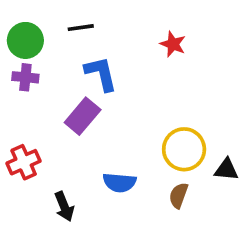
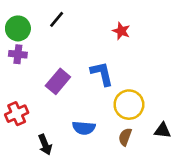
black line: (81, 28) -> (57, 19), turned -42
blue L-shape: (101, 74) -> (102, 74), moved
black triangle: (226, 170) -> (163, 130), moved

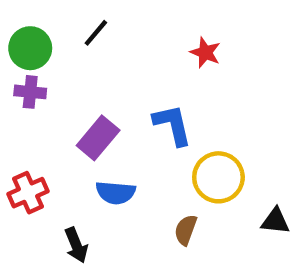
blue semicircle: (84, 128) -> (116, 193), moved
brown semicircle: (125, 137) -> (186, 230), moved

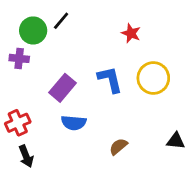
green circle: (30, 48) -> (33, 30), moved
yellow circle: (218, 177) -> (153, 78), moved
brown semicircle: (186, 230) -> (118, 147), turned 30
black arrow: (76, 245) -> (26, 156), moved

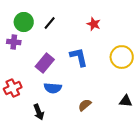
black line: (61, 21) -> (50, 23), moved
yellow circle: (153, 78) -> (122, 57), moved
black arrow: (26, 156) -> (39, 112), moved

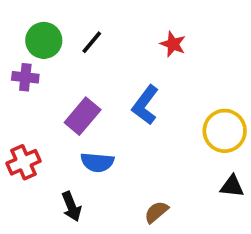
blue L-shape: (79, 57) -> (145, 105), turned -130
yellow circle: (122, 57) -> (225, 131), moved
brown semicircle: (85, 105) -> (156, 212), moved

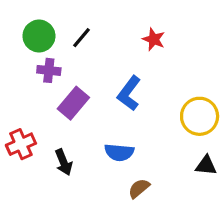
purple cross: (25, 77) -> (49, 70), moved
blue semicircle: (97, 162) -> (119, 152), moved
black arrow: (71, 207) -> (64, 162), moved

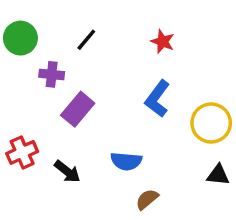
green circle: (39, 36) -> (20, 38), moved
blue L-shape: (129, 93) -> (157, 99), moved
black arrow: (64, 162) -> (67, 172), turned -30

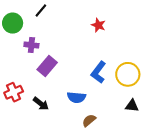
black line: (86, 40) -> (41, 10), moved
blue L-shape: (157, 99) -> (98, 72), moved

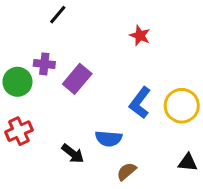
green circle: (13, 23) -> (17, 82), moved
purple rectangle: (47, 66) -> (77, 79), moved
black arrow: (41, 104) -> (73, 153), moved
black triangle: (132, 106) -> (188, 162), moved

